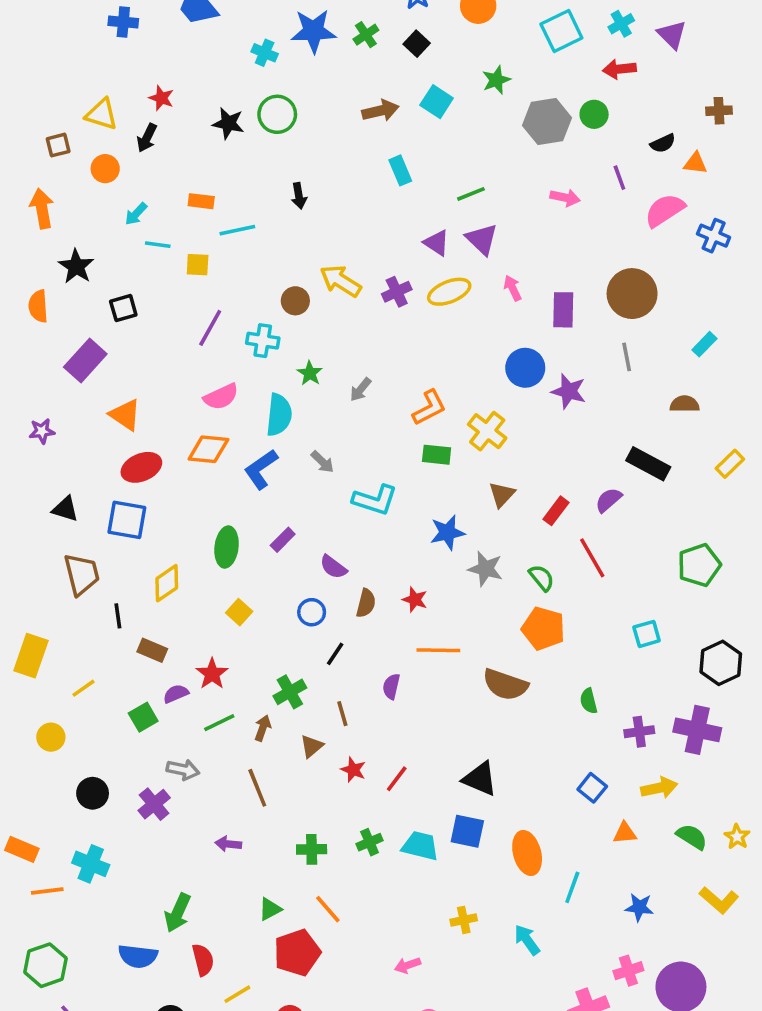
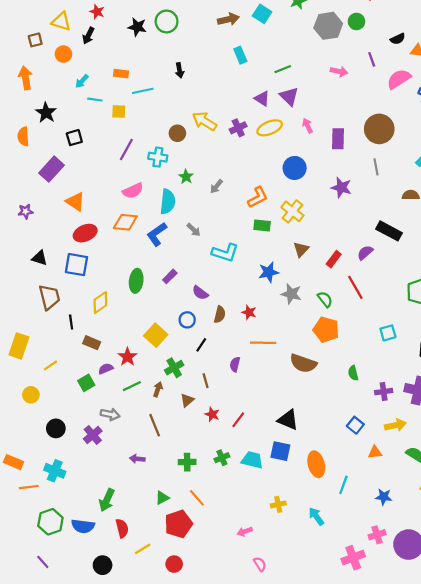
blue circle: (525, 368) -> (295, 168), moved
yellow square: (239, 612) -> (156, 335), moved, size x1.5
green hexagon: (45, 965) -> (50, 522), moved

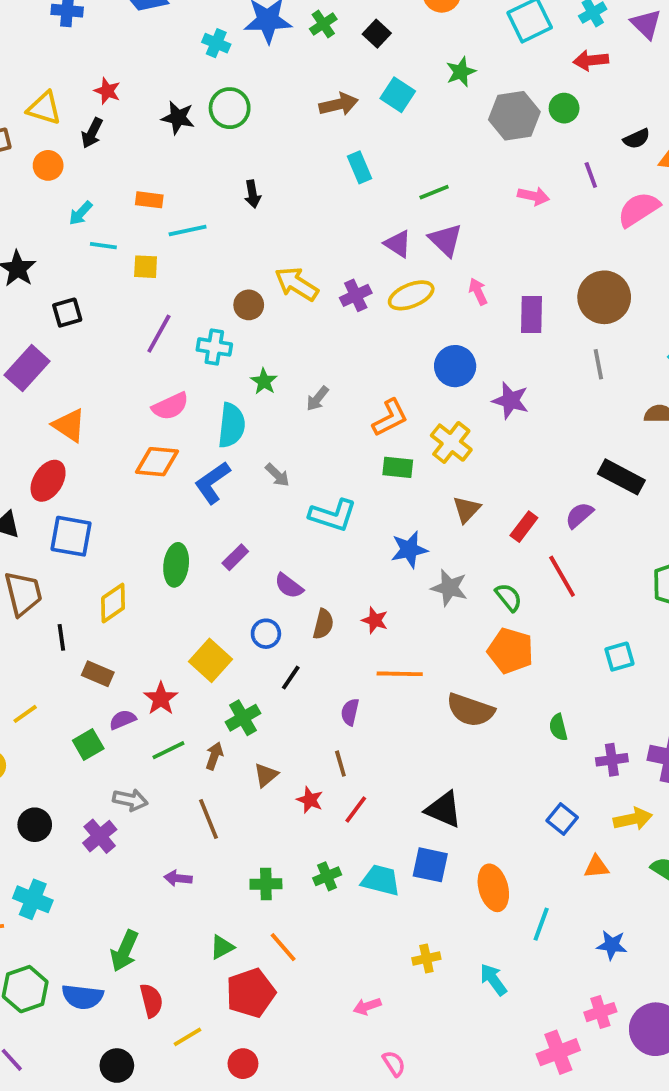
purple star: (341, 188) -> (511, 400), moved
red ellipse: (85, 233) -> (48, 481), moved, turned -35
brown line: (206, 381) -> (340, 764), moved

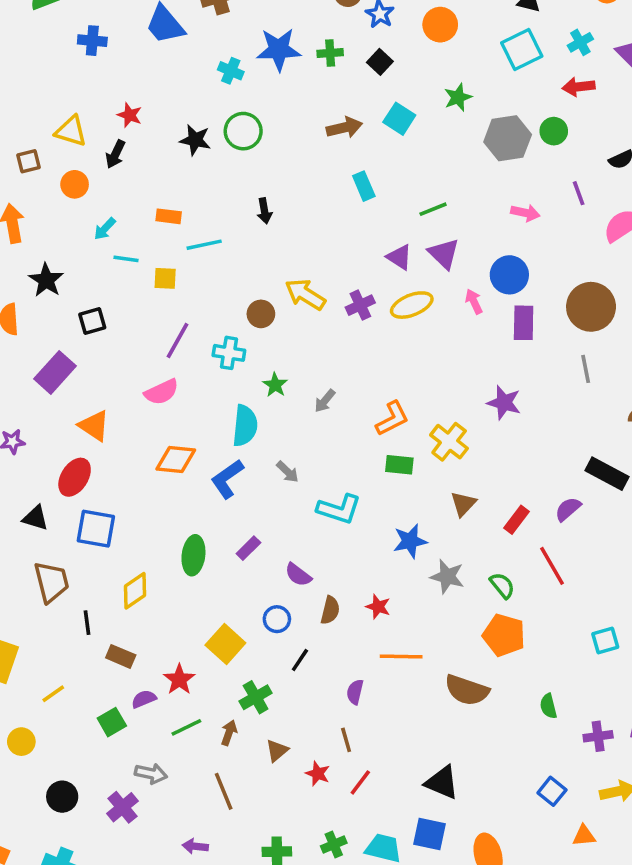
green cross: (323, 24) -> (330, 53), turned 30
blue circle: (455, 366) -> (509, 275), moved
pink semicircle: (170, 406) -> (162, 392), moved

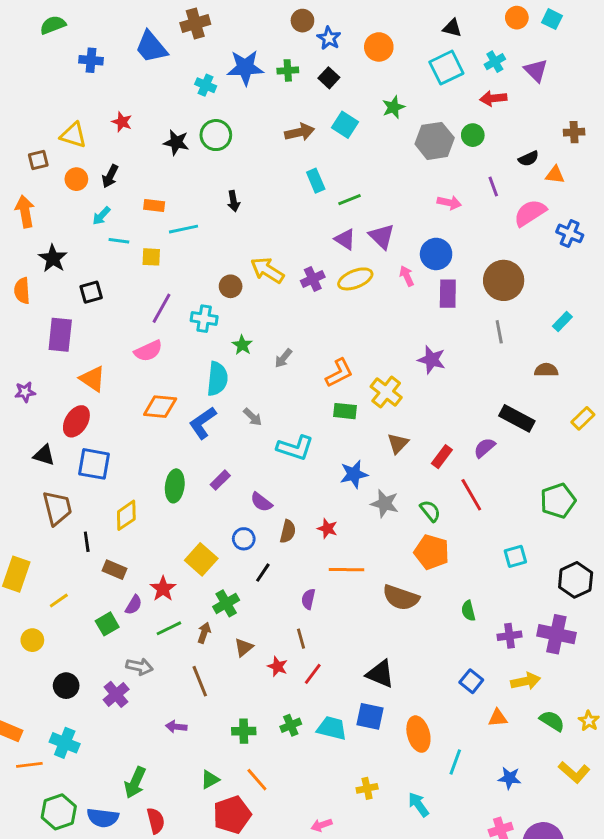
black arrow: (115, 154) -> (110, 176), moved
green line: (433, 209) -> (349, 200), moved
purple rectangle: (55, 372) -> (60, 335), turned -36
purple semicircle: (144, 699) -> (134, 605), turned 144

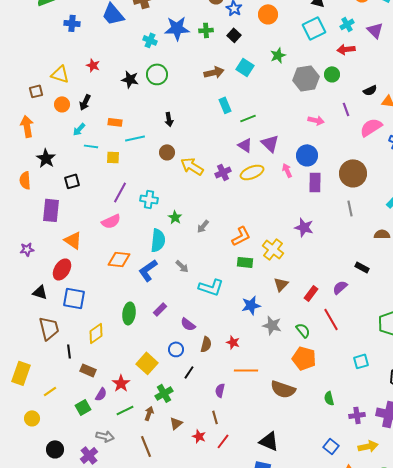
brown circle: (231, 286) -> (167, 152), moved
black rectangle: (517, 418) -> (362, 267), size x0.6

